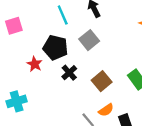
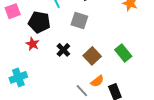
gray square: (89, 40) -> (79, 21), turned -30
black pentagon: (55, 48) -> (39, 22), moved

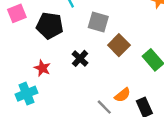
red star: (33, 44) -> (42, 68), moved
brown square: (92, 56) -> (119, 45), moved

